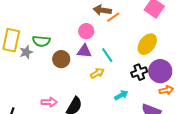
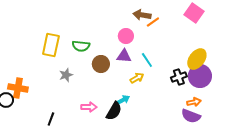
yellow ellipse: (147, 44) -> (197, 59), moved
gray star: (26, 52) -> (66, 75), moved
orange arrow: (166, 90) -> (194, 102), moved
cyan arrow: (121, 95) -> (123, 100), moved

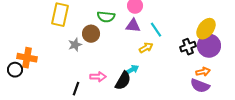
green semicircle: (81, 46) -> (106, 17), moved
brown circle: (101, 64) -> (91, 34), moved
black line: (51, 119) -> (76, 89), moved

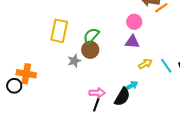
green semicircle: (106, 17) -> (91, 36), moved, turned 126
cyan line: (156, 30) -> (166, 66), moved
black line: (76, 89) -> (96, 105), moved

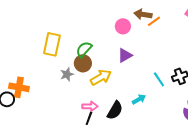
pink circle: (134, 22) -> (123, 26), moved
purple triangle: (132, 42) -> (125, 55), turned -35
yellow arrow: (145, 64) -> (101, 77), moved, size x1.5
cyan arrow: (131, 86) -> (139, 99), moved

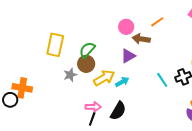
brown arrow: (143, 14) -> (141, 39), moved
cyan arrow: (139, 99) -> (122, 82), moved

